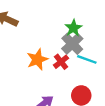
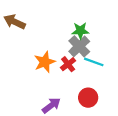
green star: (73, 28) -> (80, 31), turned 30

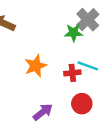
gray cross: (79, 46) -> (88, 20), moved
red cross: (68, 64) -> (72, 73), moved, turned 32

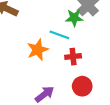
cyan line: (88, 66) -> (59, 35), moved

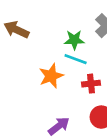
green star: (74, 18) -> (74, 40), moved

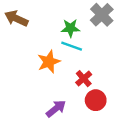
red cross: (91, 84) -> (84, 79), moved, turned -35

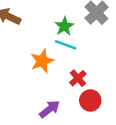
green star: (70, 28) -> (64, 26), turned -30

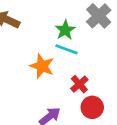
orange star: (42, 61) -> (42, 66), turned -30

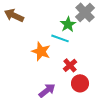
green star: (65, 30) -> (68, 24), moved

